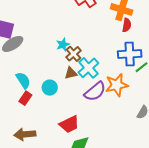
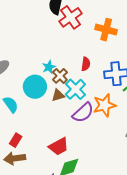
red semicircle: (127, 25) -> (86, 64), moved
cyan circle: (50, 88) -> (35, 87), moved, size x1.5
red rectangle: (25, 98) -> (16, 140), moved

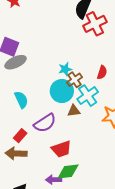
cyan circle: (35, 87) -> (62, 91), moved
brown triangle: (58, 95) -> (74, 111), moved
purple semicircle: (83, 113) -> (45, 123), moved

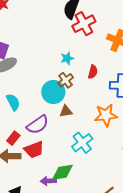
cyan star: (65, 69) -> (67, 58), moved
cyan cross: (88, 96) -> (82, 143), moved
red trapezoid: (61, 149) -> (34, 150), moved

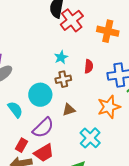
brown cross: (66, 80) -> (63, 79), turned 35
cyan circle: (53, 92) -> (40, 95), moved

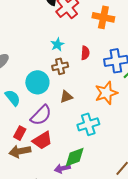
cyan cross: (90, 138) -> (88, 124), turned 30

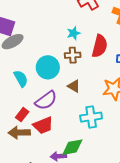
red semicircle: (85, 53) -> (100, 46), size x1.6
brown triangle: (66, 97) -> (74, 86), turned 40

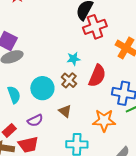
brown cross: (73, 55) -> (69, 80), turned 35
purple semicircle: (46, 100) -> (35, 120), size x0.7

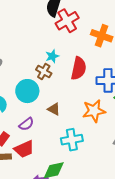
brown cross: (69, 80) -> (44, 71), moved

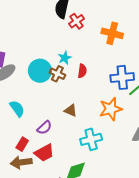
red cross: (67, 21) -> (77, 21), size x0.7
red semicircle: (79, 68) -> (82, 71), moved, size x0.6
cyan circle: (27, 91) -> (40, 71), moved

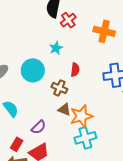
cyan star: (65, 58) -> (56, 48), moved
brown cross: (57, 74) -> (59, 88), moved
orange star: (111, 109) -> (81, 116), moved

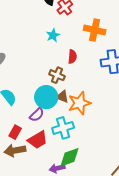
orange cross: (104, 31) -> (95, 30), moved
cyan circle: (33, 70) -> (46, 97), moved
cyan cross: (85, 138) -> (63, 128), moved

